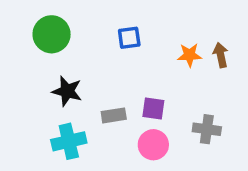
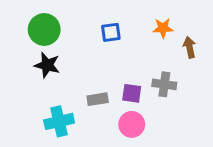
orange star: (190, 55) -> (163, 28), moved
black star: (67, 91) -> (47, 65), moved
gray cross: (207, 129) -> (164, 84), moved

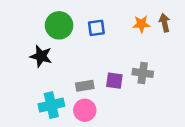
green circle: (44, 29) -> (59, 25), moved
brown arrow: (190, 47) -> (165, 23), moved
pink circle: (132, 124) -> (85, 110), moved

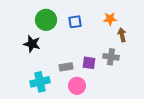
brown arrow: (165, 23) -> (122, 35), moved
pink circle: (85, 110) -> (77, 86), moved

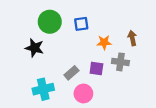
orange star: (110, 19) -> (104, 42), moved
gray rectangle: (66, 67) -> (71, 73), turned -32

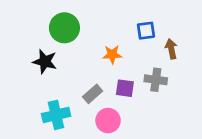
blue square: (81, 24) -> (146, 31), moved
orange star: (104, 42) -> (112, 55), moved

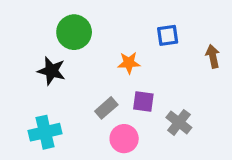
brown arrow: (171, 49) -> (213, 56), moved
gray cross: (156, 80) -> (179, 122), moved, turned 30
cyan cross: (56, 115) -> (45, 132), moved

